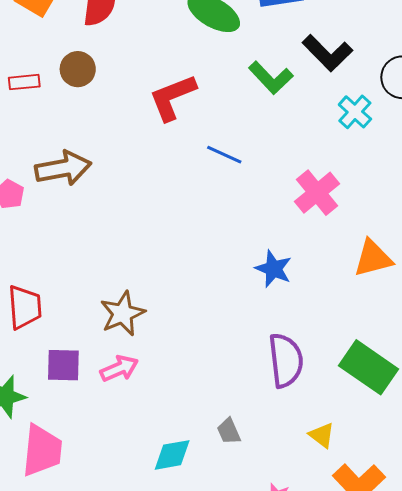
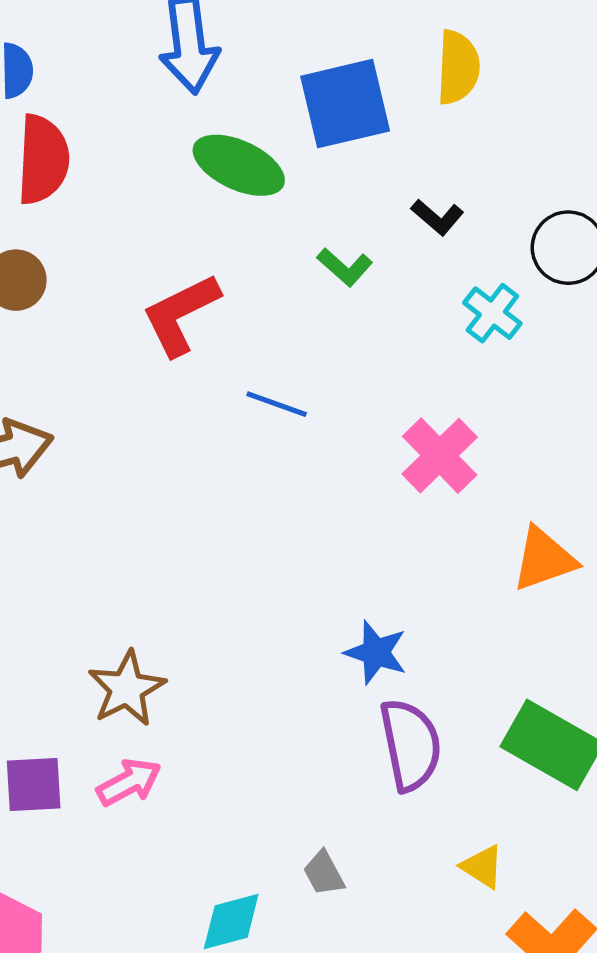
black L-shape: (327, 53) -> (437, 217), size x0.6
green L-shape: (271, 78) -> (345, 267), size x0.7
blue star: (273, 269) -> (376, 652), moved

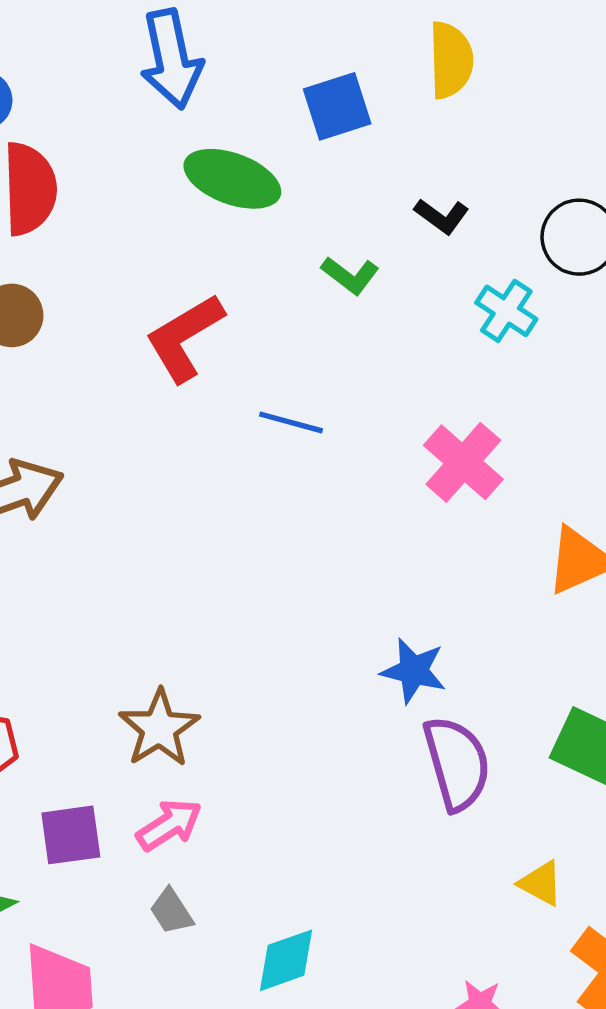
blue square: (345, 104) -> (337, 106), size x0.7
gray trapezoid: (324, 873) -> (171, 911), moved

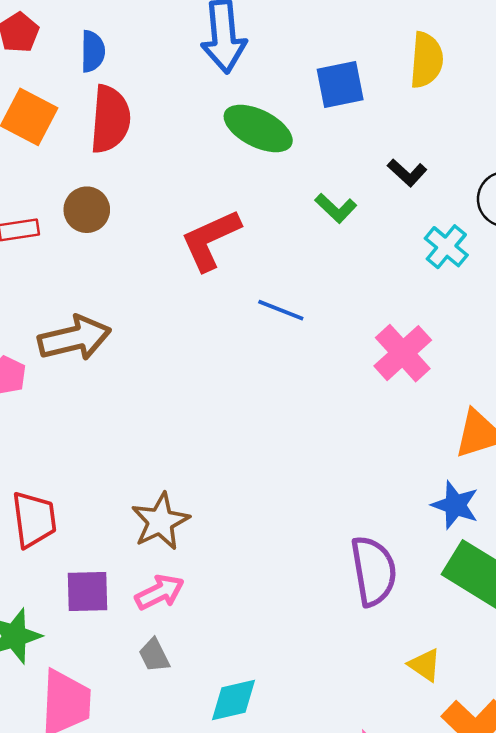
blue star: (414, 671) -> (455, 505), moved

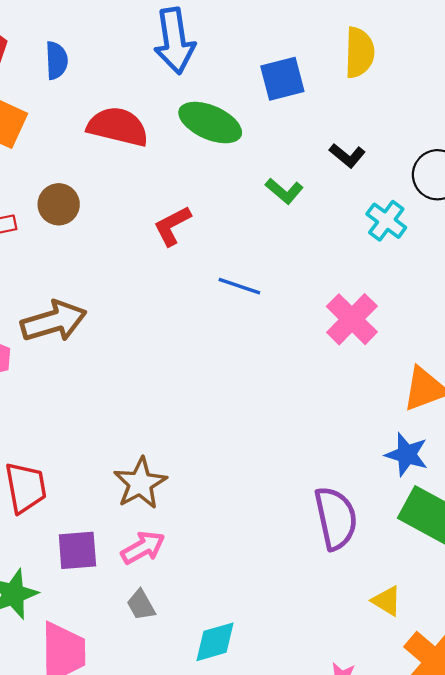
red semicircle: (110, 119) -> (118, 127), moved, turned -78
red L-shape: (211, 240) -> (172, 226), size x0.7

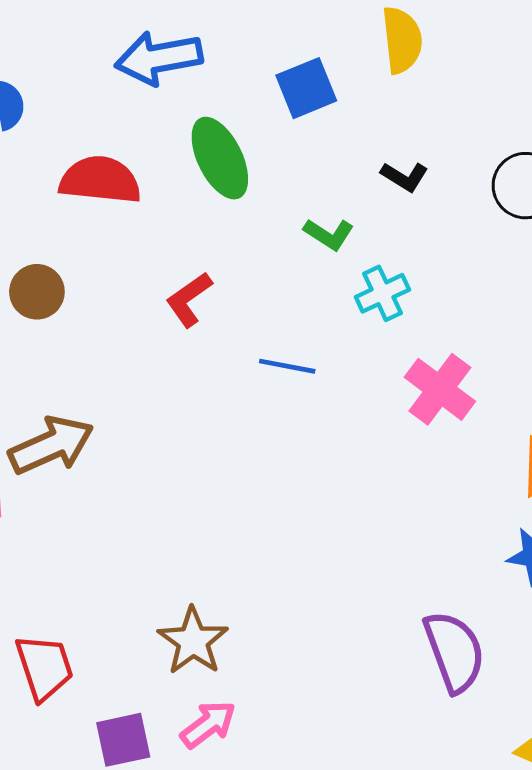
blue arrow: (175, 41) -> (159, 58), turned 96
green ellipse: (210, 123) -> (220, 158), turned 48
cyan cross: (386, 221) -> (382, 293), moved, turned 36

